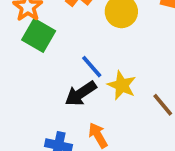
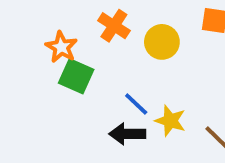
black arrow: (81, 94) -> (127, 134), turned 40

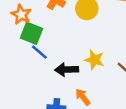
blue line: (136, 104) -> (39, 52), moved

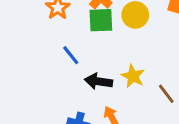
green square: (32, 33) -> (101, 20), moved, turned -35

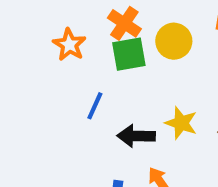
blue line: (71, 55) -> (95, 106), turned 70

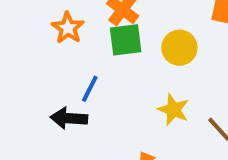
yellow circle: (174, 41) -> (179, 48), moved
black arrow: (136, 136) -> (69, 118), moved

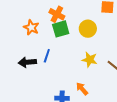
black arrow: (69, 118) -> (27, 62), moved

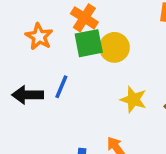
yellow circle: (88, 29) -> (114, 47), moved

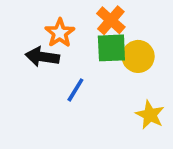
black arrow: (28, 95) -> (42, 57), moved

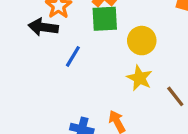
yellow circle: (138, 56) -> (142, 41), moved

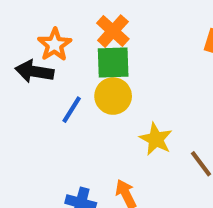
yellow circle: (142, 41) -> (113, 96), moved

